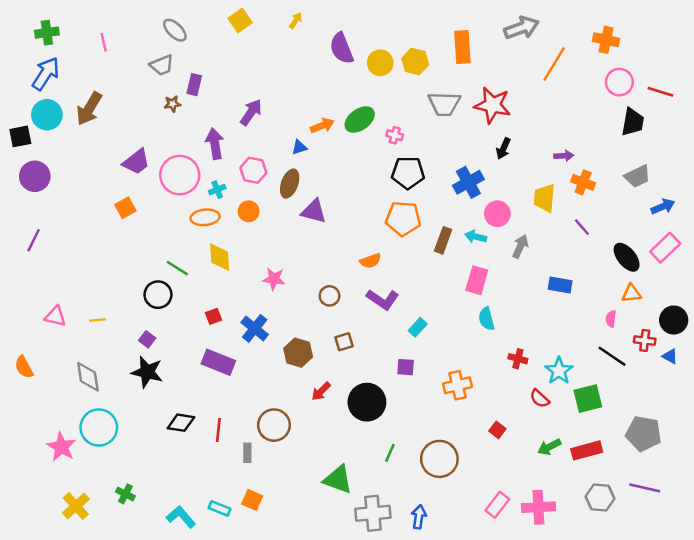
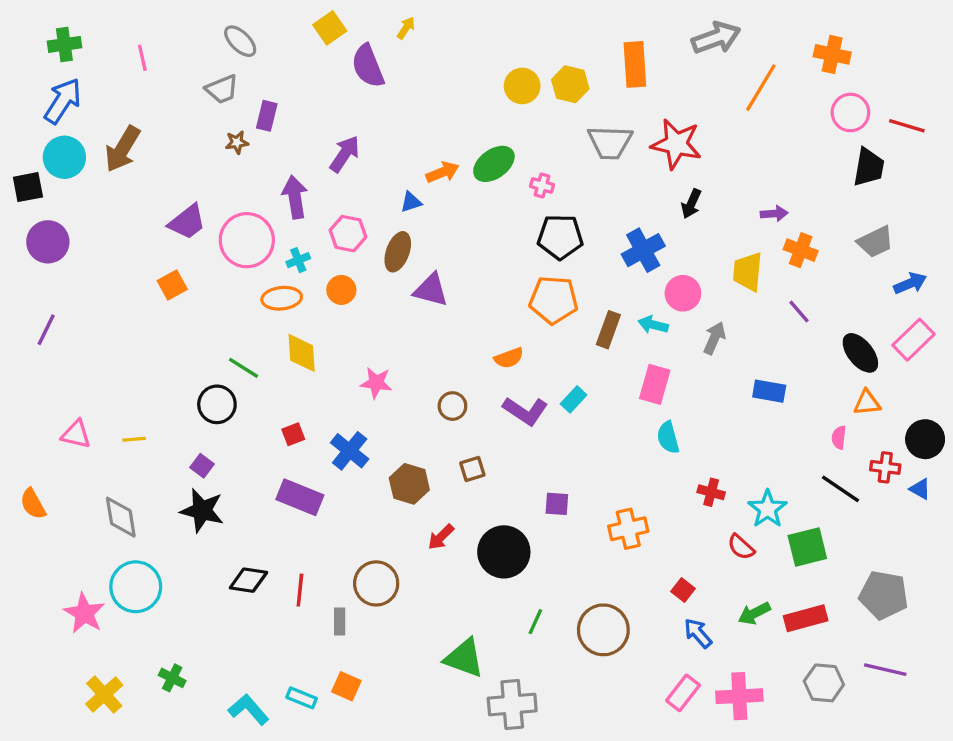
purple semicircle: (342, 48) -> (368, 66), moved
cyan rectangle: (418, 327) -> (574, 399), moved
blue arrow: (419, 517) -> (698, 633), moved, turned -50

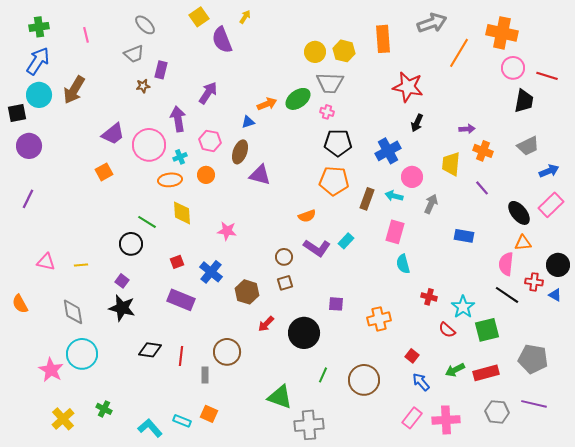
orange cross: (832, 54) -> (502, 33), size x1.4
gray trapezoid: (610, 142) -> (330, 83), moved
brown circle: (452, 406) -> (284, 257), moved
pink semicircle: (839, 438) -> (506, 264), size x1.6

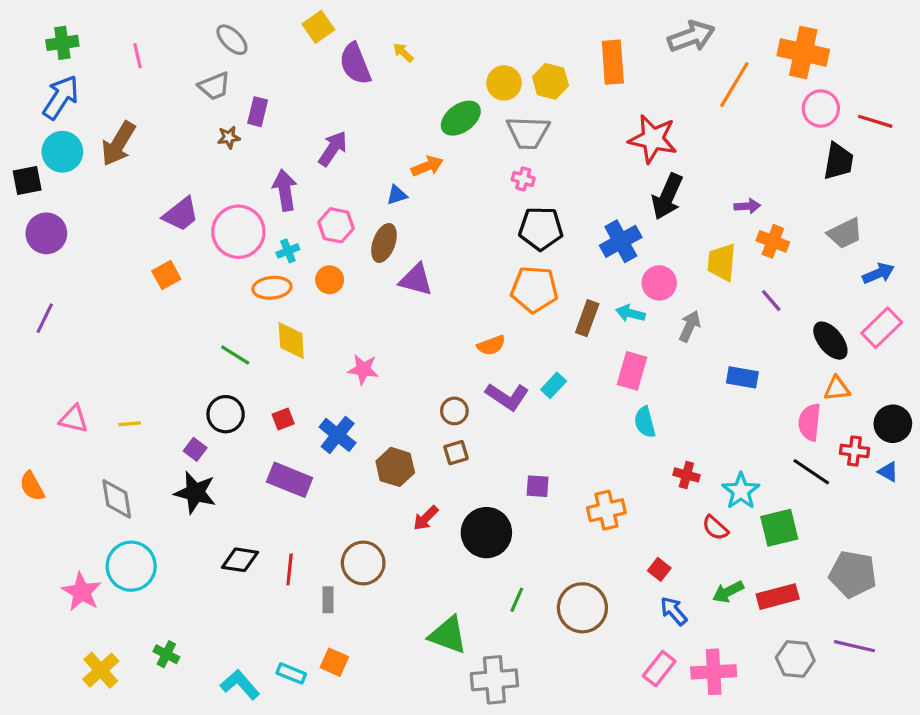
yellow arrow: (245, 17) -> (403, 53), moved, turned -80
green ellipse: (298, 99) -> (461, 118), moved
black arrow: (417, 123) -> (667, 197), size x1.6
black circle: (131, 244) -> (226, 414), moved

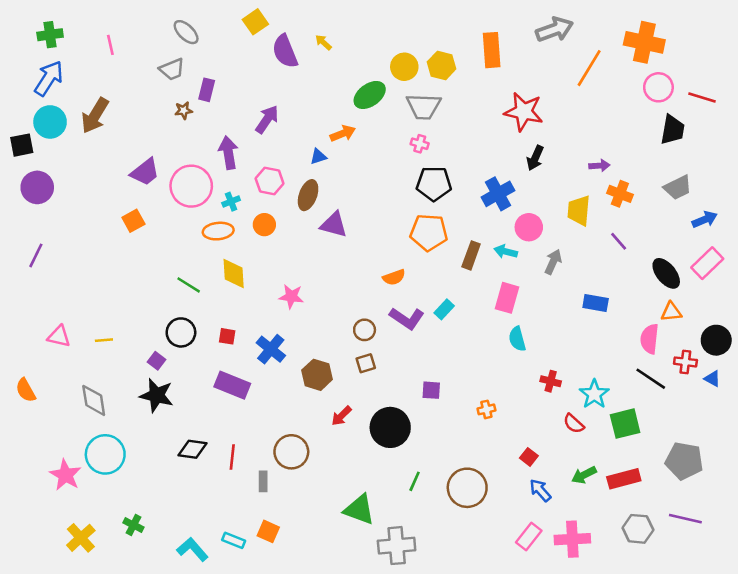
black arrow: (667, 197) -> (535, 158), size x0.7
red square: (283, 419) -> (227, 336), turned 30
orange cross: (606, 510) -> (486, 409), size x0.6

